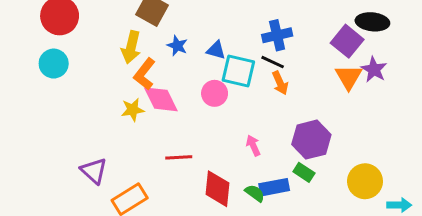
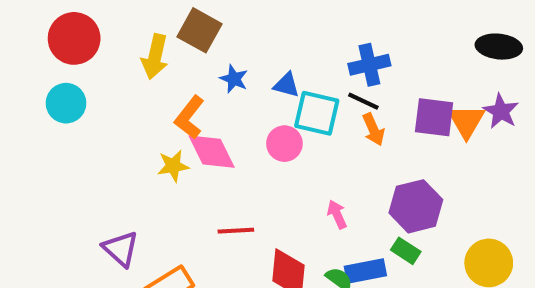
purple square: (347, 41) -> (434, 117), moved, turned -32
yellow arrow: (131, 47) -> (155, 57), moved

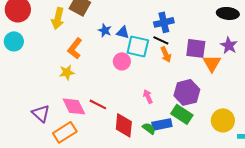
blue star: (234, 79) -> (105, 30), moved
orange triangle: (466, 121) -> (212, 63), moved
pink diamond: (212, 152) -> (74, 106), moved
red line: (236, 231) -> (98, 104), turned 30
green rectangle: (406, 251) -> (182, 114), size x1.5

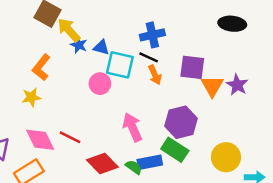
yellow arrow: (58, 18) -> (69, 30), moved, turned 125
purple star: (229, 45) -> (237, 85), moved
pink arrow: (148, 96) -> (132, 127), size x1.6
red diamond: (124, 125) -> (102, 163), turned -50

